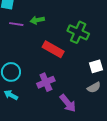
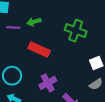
red rectangle: (53, 49) -> (39, 49), moved

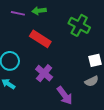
purple cross: (48, 83) -> (44, 73), turned -30

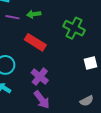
gray semicircle: (92, 81) -> (87, 101), moved
purple arrow: (65, 96) -> (42, 100), moved

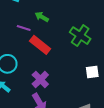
green arrow: (34, 14) -> (42, 17), turned 32
purple line: (13, 17) -> (24, 28), moved

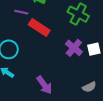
purple cross: (40, 79) -> (74, 48), moved

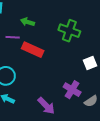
purple cross: (74, 48) -> (72, 90), moved

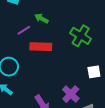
purple line: (13, 37) -> (24, 30), turned -48
red rectangle: (33, 50) -> (41, 47), turned -35

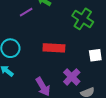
red rectangle: (41, 47) -> (54, 48), moved

